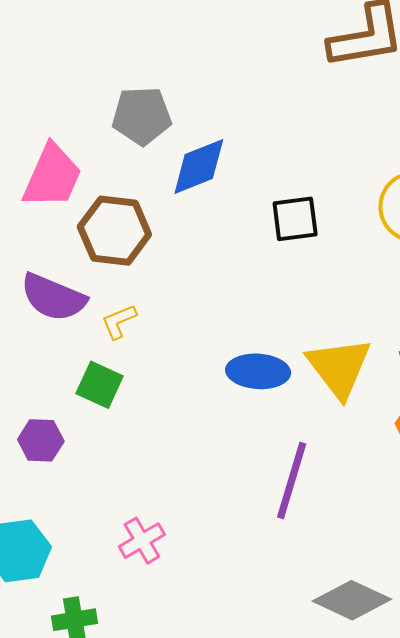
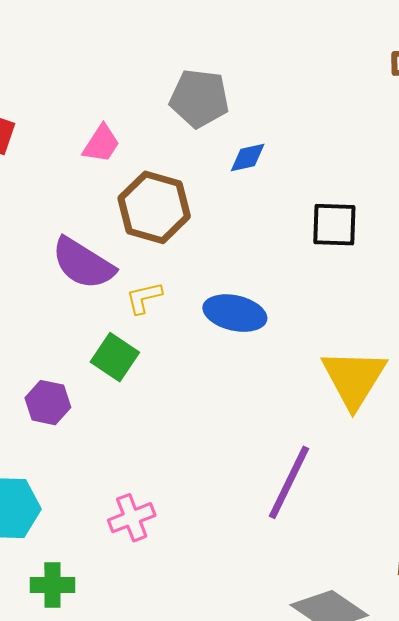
blue diamond: (199, 167) -> (248, 158), size x0.6
pink trapezoid: (52, 176) -> (101, 144), size x0.6
blue ellipse: (258, 371) -> (235, 313), moved

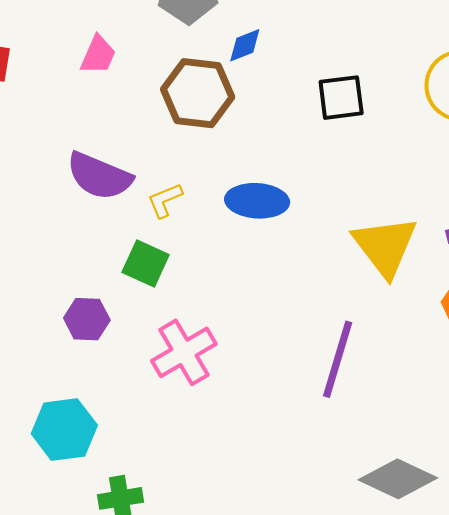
brown hexagon: (154, 207) -> (198, 93), moved
pink cross: (132, 518) -> (184, 352), moved, size x1.4

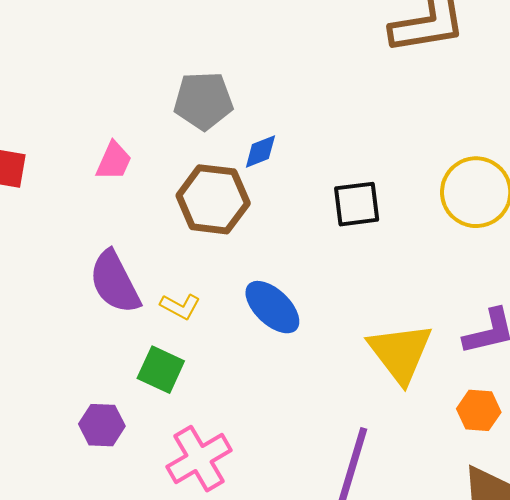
purple semicircle: (99, 176) -> (115, 282), turned 40
yellow L-shape: (165, 200) -> (180, 306), turned -129
blue ellipse: (257, 201) -> (272, 307), turned 40

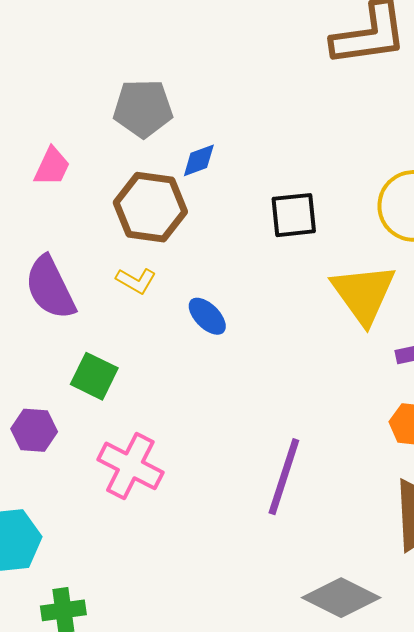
yellow L-shape: (180, 306) -> (136, 281), moved
blue ellipse: (272, 307) -> (207, 316), size x0.7
yellow triangle: (400, 353) -> (364, 294), moved
pink cross: (199, 459) -> (130, 466), turned -34

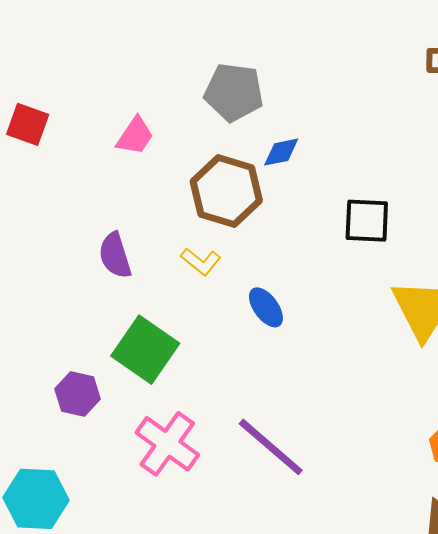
purple semicircle: (50, 288) -> (115, 255), size x0.7
green square: (94, 376) -> (145, 350), size x1.4
purple line: (284, 477) -> (271, 447), moved, turned -76

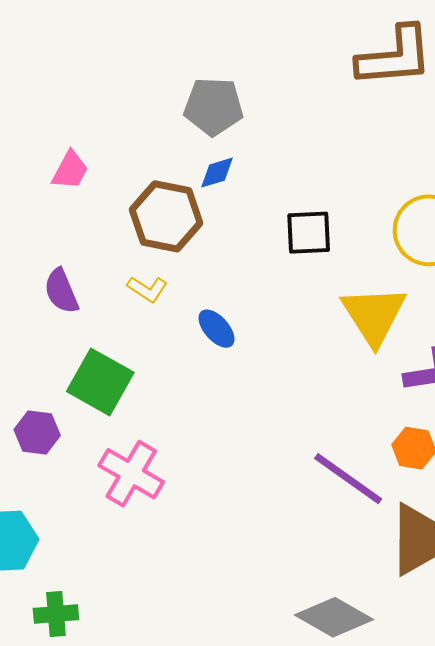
gray pentagon: (234, 92) -> (214, 106), moved
purple line: (271, 447) -> (348, 479), moved

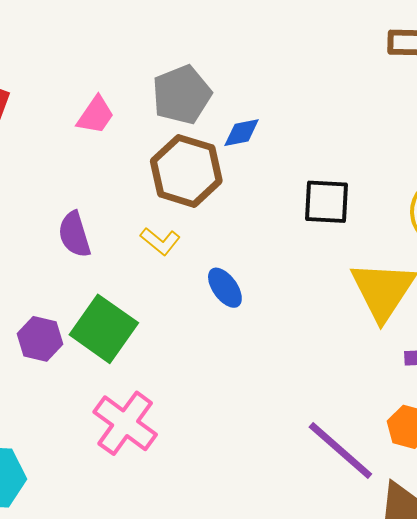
gray pentagon: (214, 106) -> (182, 95), moved, turned -30
purple hexagon: (37, 433) -> (40, 339), moved

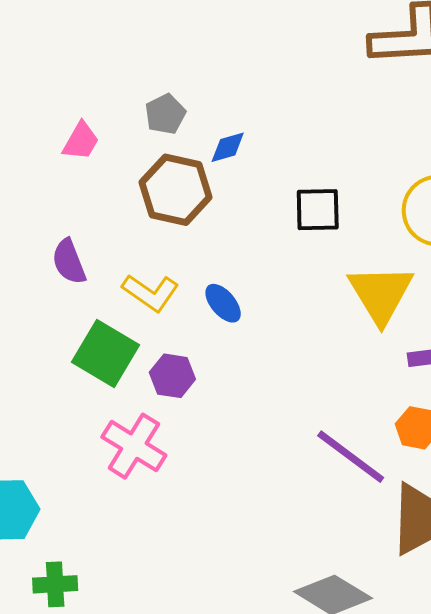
gray pentagon: (182, 95) -> (165, 114), size x0.7
yellow L-shape: (160, 241) -> (150, 293), moved, size x1.4
purple hexagon: (40, 339) -> (172, 376), moved

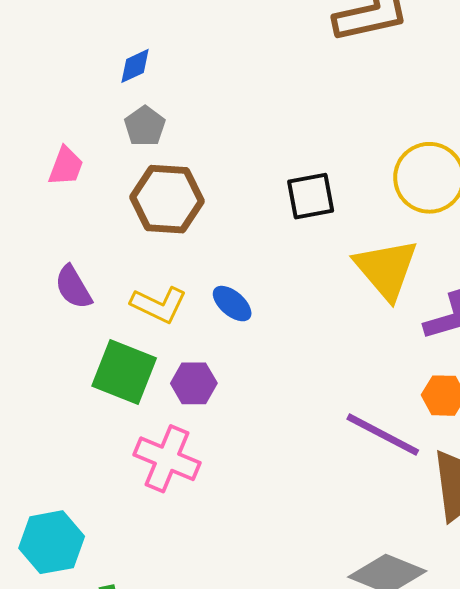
blue diamond: (228, 147) -> (135, 66), moved

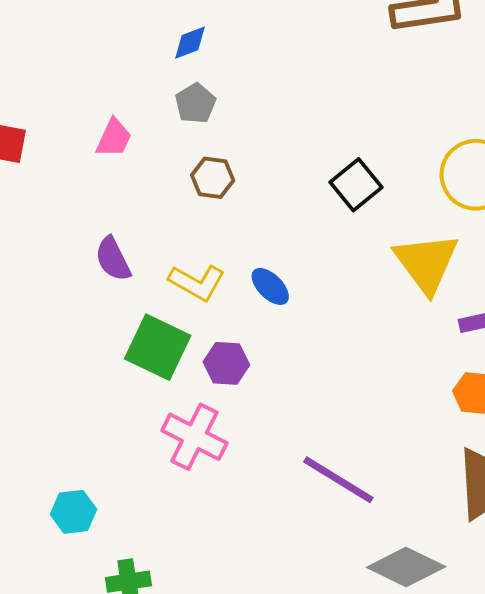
black square: (311, 196) -> (356, 185), turned -33
brown hexagon: (167, 199) -> (213, 178), size x0.6
purple line: (383, 435) -> (338, 480), moved
cyan hexagon: (52, 542) -> (73, 512), size x0.7

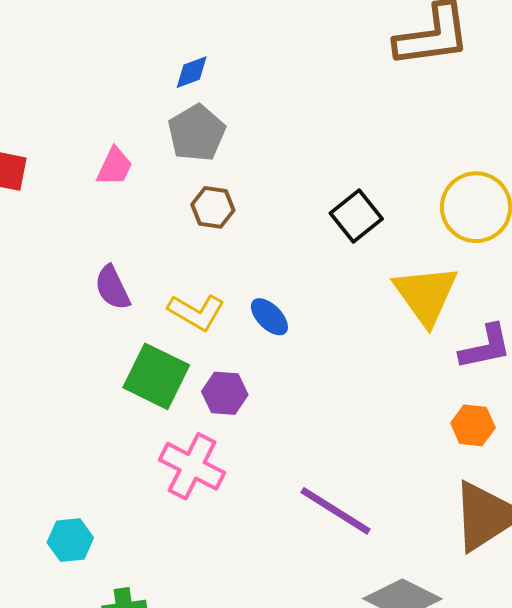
gray pentagon: (195, 103) -> (197, 133), size x1.4

